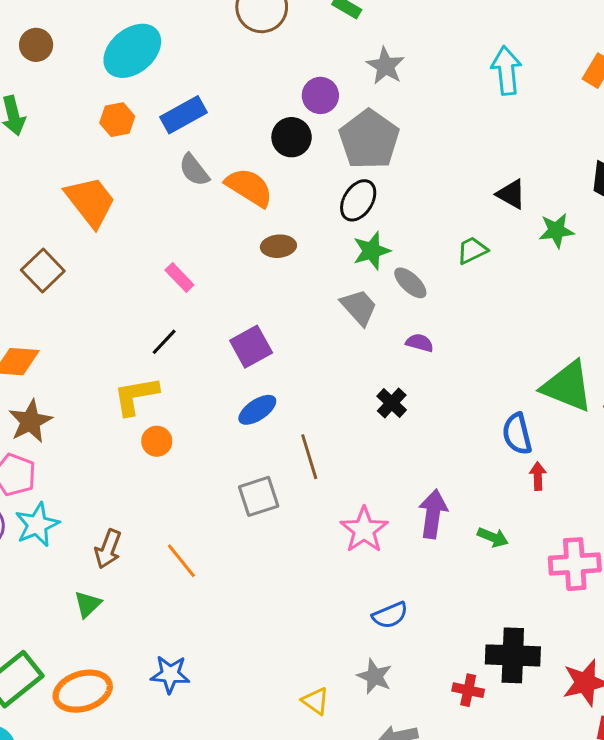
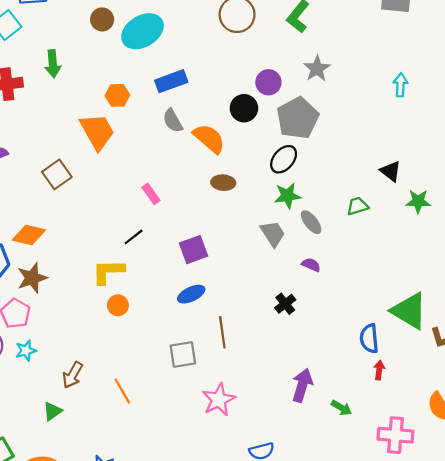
brown circle: (36, 45) -> (102, 19), moved
cyan arrow: (506, 71) -> (400, 85), size x0.7
orange hexagon: (117, 120) -> (117, 95), moved
cyan star: (37, 525) -> (26, 351), size x0.7
pink star: (364, 530) -> (219, 400), moved

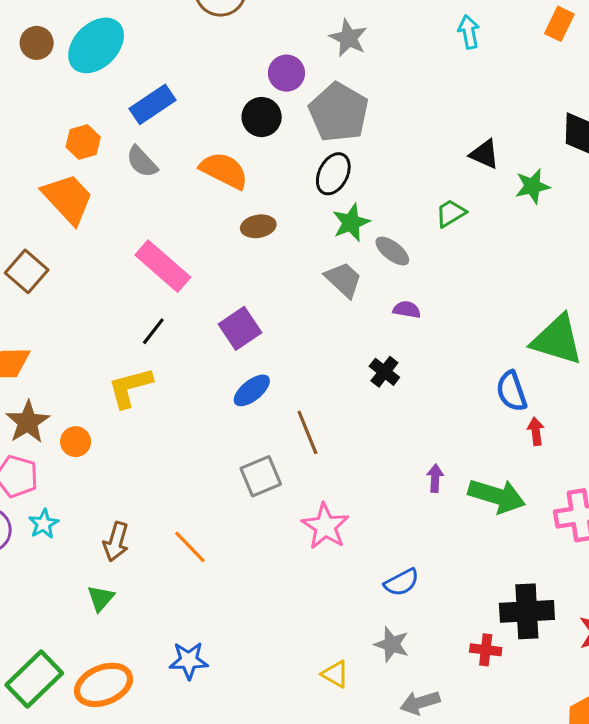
gray semicircle: (173, 121) -> (142, 162), moved
pink rectangle: (151, 194) -> (163, 266), size x1.8
orange circle: (118, 305) -> (76, 442), moved
purple arrow: (302, 385) -> (435, 478), size x0.6
green arrow: (341, 408) -> (497, 496), size x1.8

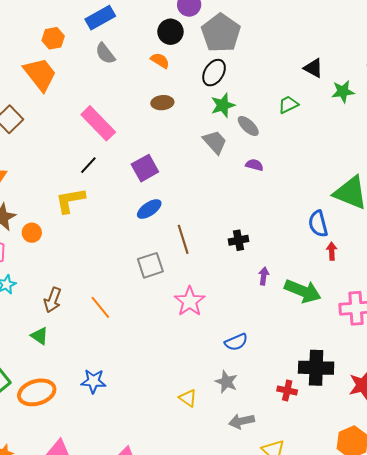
gray semicircle: (142, 162) -> (105, 53), moved
orange semicircle: (224, 170) -> (160, 60), moved, size x0.6
black cross: (384, 372) -> (239, 240), moved, turned 36
green triangle: (101, 598) -> (40, 336), turned -42

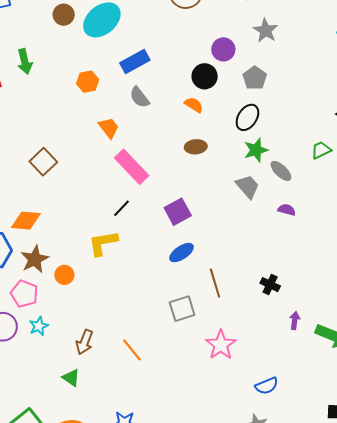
gray pentagon: (221, 33) -> (255, 78), size x0.6
orange trapezoid: (40, 74) -> (109, 128), moved, size x0.6
black cross: (239, 240) -> (270, 285), turned 36

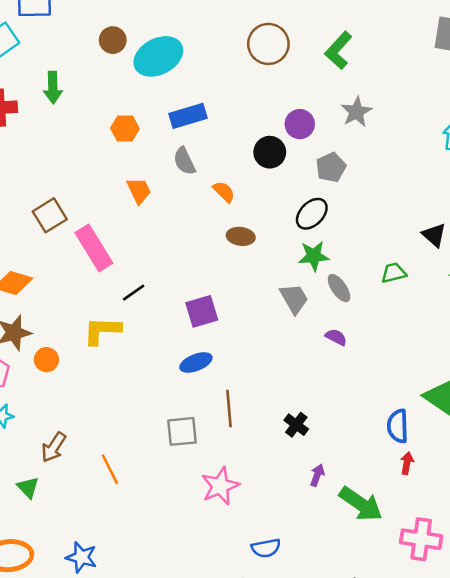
orange semicircle: (194, 105) -> (224, 192), moved
pink rectangle: (132, 167) -> (94, 248), moved

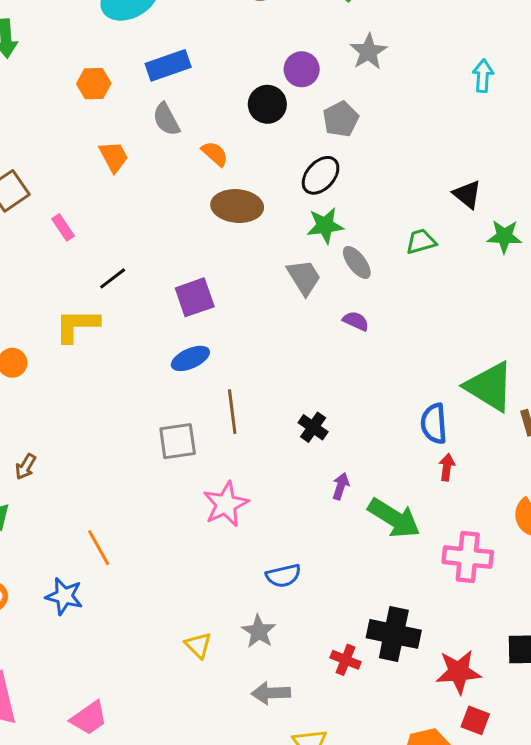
brown ellipse: (241, 236) -> (237, 206), size x1.5
pink rectangle: (94, 248) -> (63, 227), size x0.5
brown arrow: (54, 447) -> (26, 467), size x0.7
orange line: (110, 469) -> (99, 548), moved

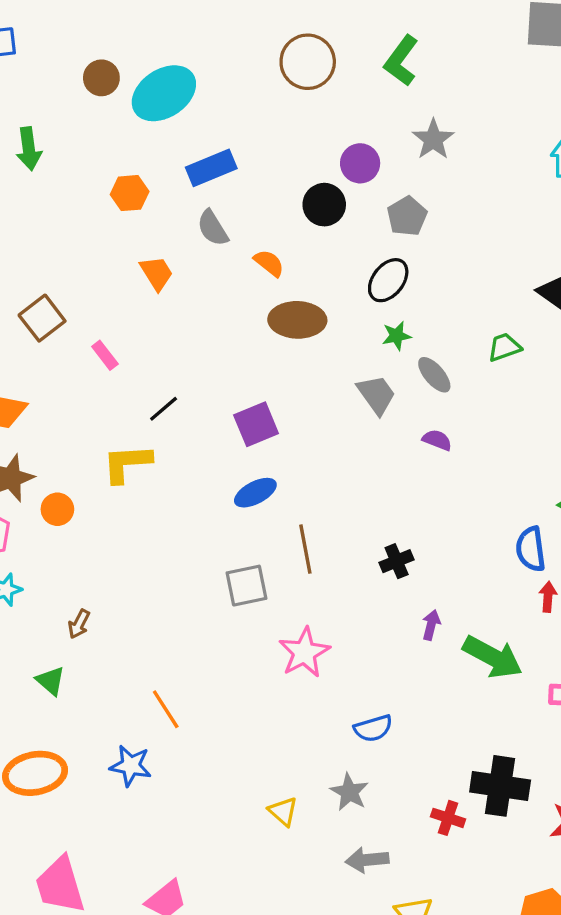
green star: (325, 226) -> (397, 336), size x0.7
black cross: (313, 427) -> (397, 561), turned 36

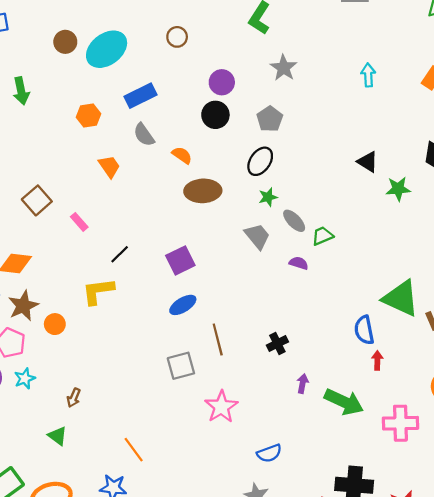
brown circle: (308, 62) -> (177, 37), moved, size x0.6
purple circle: (360, 163) -> (222, 82), moved
green trapezoid: (504, 347) -> (322, 236), moved

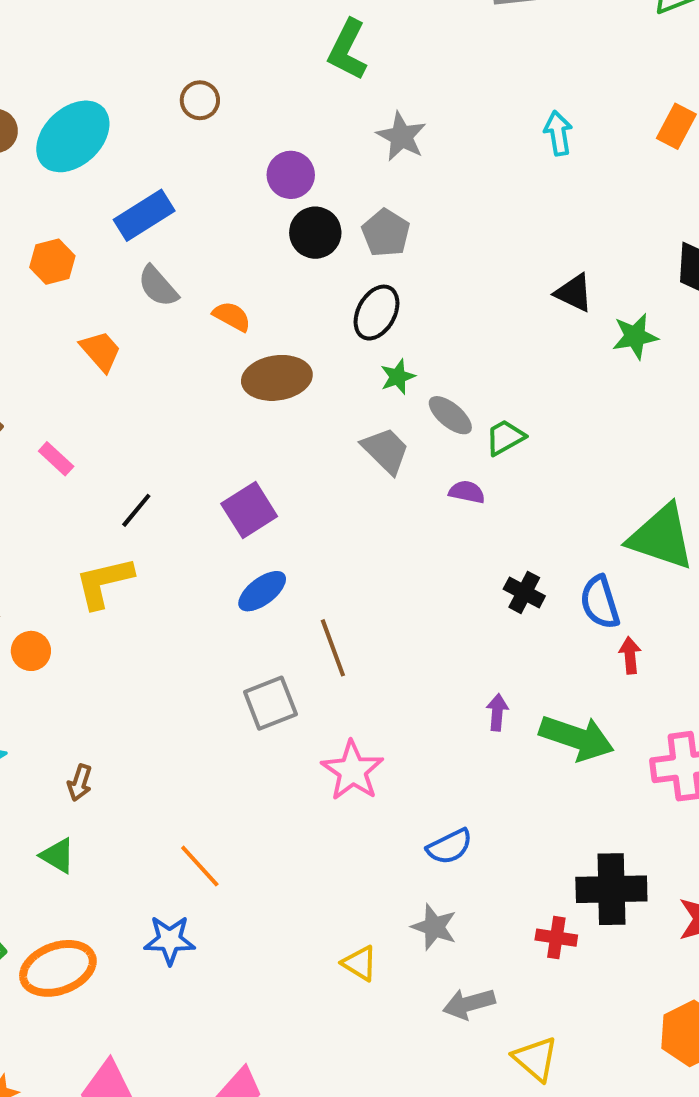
black circle: (215, 115) -> (315, 233), moved
black cross: (277, 344) -> (524, 592), moved, turned -30

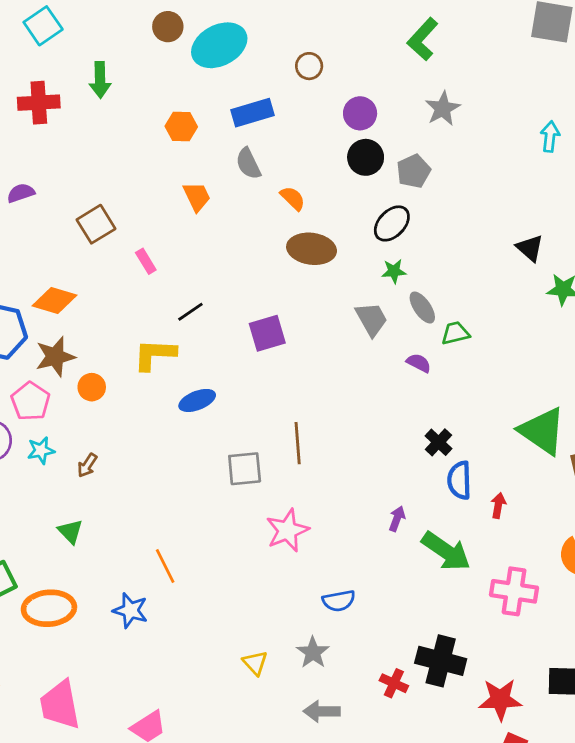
brown circle: (200, 100) -> (309, 66), moved
blue ellipse: (262, 591) -> (197, 400), moved
blue semicircle: (600, 602) -> (459, 480), moved
brown arrow: (80, 783) -> (87, 465), moved

